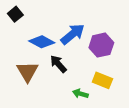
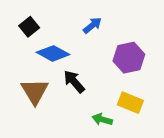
black square: (15, 14) -> (29, 27), moved
blue arrow: (73, 34) -> (92, 25), moved, size x0.6

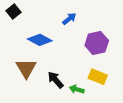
black square: (29, 27) -> (13, 11), moved
black arrow: (74, 82) -> (56, 80), moved

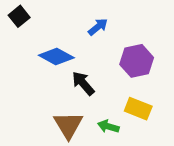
brown triangle: (26, 68) -> (68, 125), moved
black arrow: (56, 80) -> (83, 83), moved

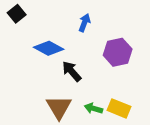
blue arrow: (98, 27) -> (84, 23), turned -30
yellow rectangle: (138, 109) -> (119, 108), moved

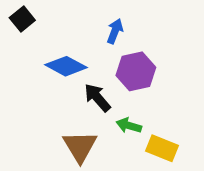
purple hexagon: (118, 52) -> (136, 71), moved
green arrow: (93, 108) -> (129, 126), moved

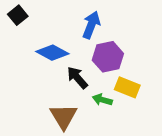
blue arrow: (115, 31) -> (91, 25), size x1.4
yellow rectangle: (162, 148) -> (127, 87), moved

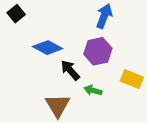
blue arrow: (91, 25) -> (104, 16), moved
yellow rectangle: (127, 87) -> (132, 79), moved

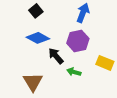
black square: (16, 14) -> (36, 11), moved
brown triangle: (58, 105) -> (33, 82), moved

